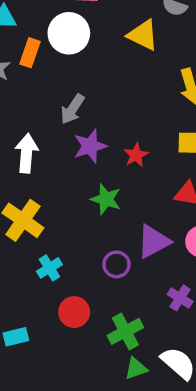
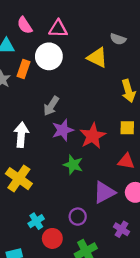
red star: (136, 155) -> (93, 136), size x1.6
purple circle: (116, 264) -> (78, 217), moved
cyan cross: (49, 268) -> (36, 221), moved

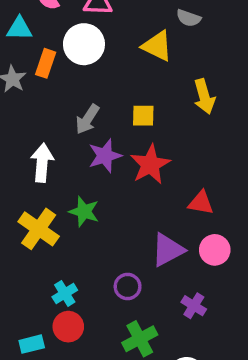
yellow square: (127, 128) -> (143, 116), moved
green star: (73, 165) -> (84, 212), moved
red circle: (52, 238) -> (68, 327), moved

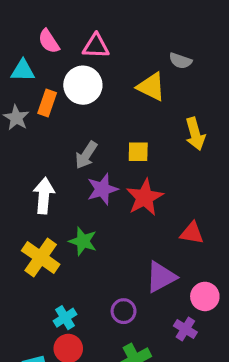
pink circle: (215, 250) -> (205, 296), moved

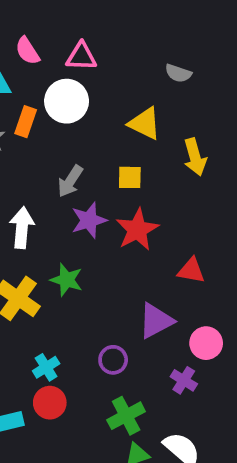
yellow triangle: (151, 87) -> (145, 123), moved

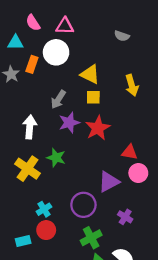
yellow triangle: (145, 123) -> (90, 74), moved
pink circle: (206, 343) -> (138, 173), moved
purple circle: (113, 360) -> (83, 205), size x1.5

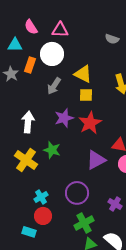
gray arrow: (58, 100) -> (54, 86), moved
purple triangle: (109, 182) -> (96, 160), moved
cyan rectangle: (23, 241) -> (29, 232), moved, turned 32

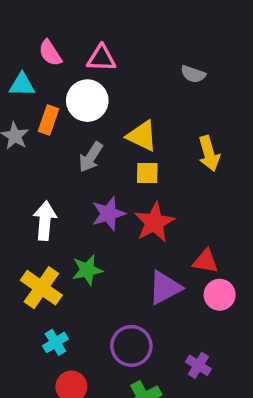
green star: (52, 150) -> (87, 270), turned -30
cyan cross: (41, 197) -> (55, 342), moved

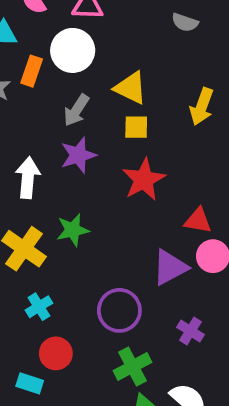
yellow arrow: (209, 154) -> (202, 107), turned 36
purple star: (108, 214) -> (78, 155), moved
purple triangle: (165, 288) -> (170, 267), moved

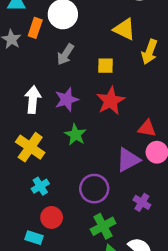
yellow triangle: (131, 88) -> (124, 29), moved
purple star: (78, 155) -> (67, 100), moved
green star: (73, 230) -> (75, 135), moved, turned -30

